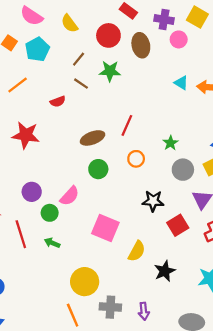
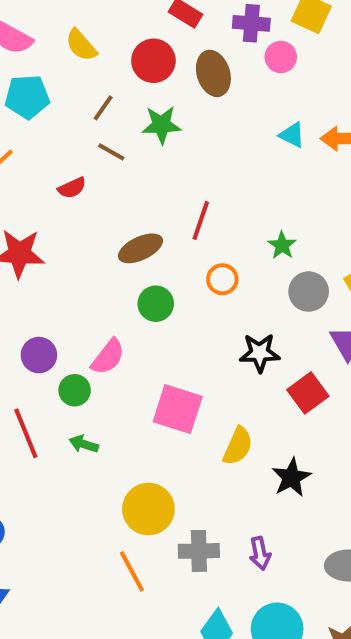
cyan pentagon: (37, 49) -> (27, 97), turned 30

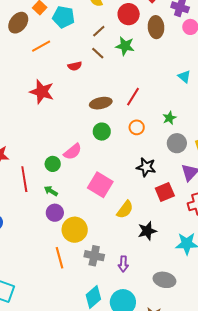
cyan triangle: (292, 135) -> (184, 77), moved
purple circle: (39, 355) -> (55, 213), moved

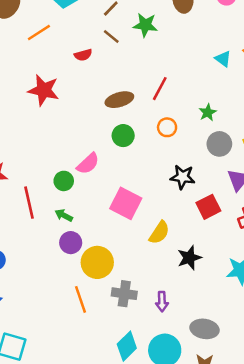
gray ellipse: (164, 280) -> (205, 329), moved

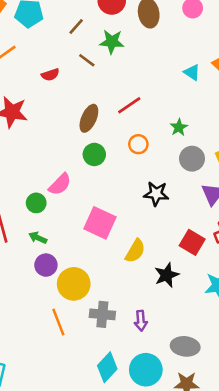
brown line: (111, 37) -> (87, 60), moved
red line: (160, 89) -> (129, 105), turned 30
brown ellipse: (119, 100) -> (89, 118), turned -48
red square: (208, 207) -> (192, 242), moved, turned -30

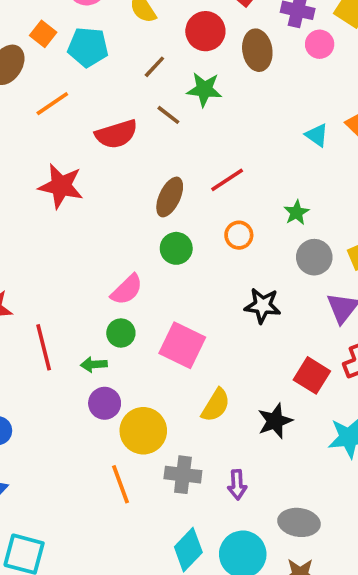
red semicircle: (50, 75) -> (116, 134), size x1.6
green circle: (36, 203) -> (121, 333), moved
green arrow: (38, 238) -> (94, 364), turned -30
yellow semicircle: (135, 251) -> (216, 405), moved

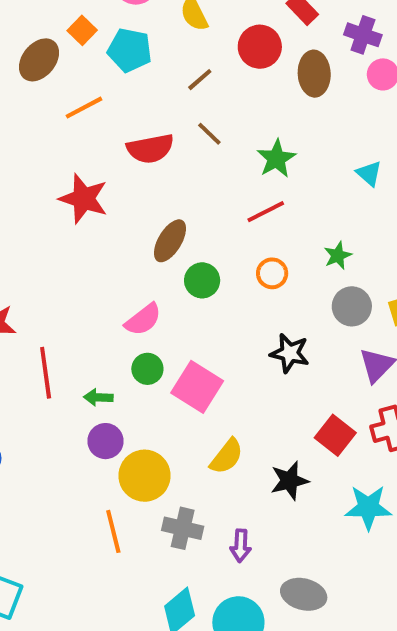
green star: (204, 89) -> (276, 159), moved, turned 30
brown ellipse: (170, 197) -> (170, 241), moved
green circle: (121, 333) -> (147, 369), moved

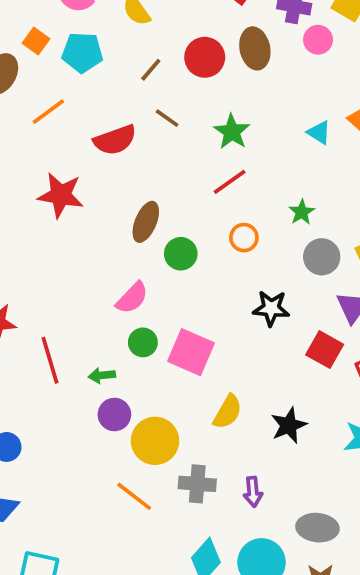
red circle: (260, 47) -> (205, 57), moved
red square: (335, 435) -> (325, 350), moved
orange line: (113, 531) -> (134, 496), turned -30

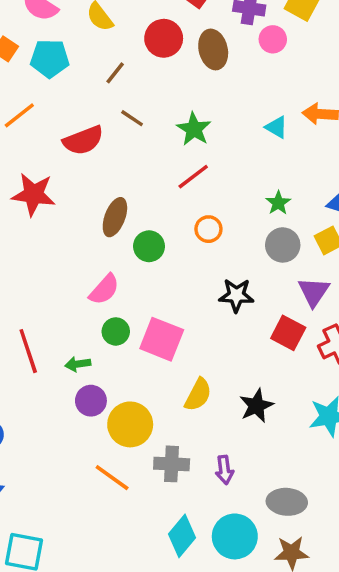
red circle: (205, 57) -> (164, 38), moved
green star: (302, 212) -> (278, 203), moved

